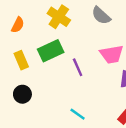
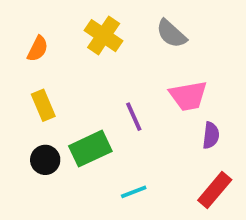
green rectangle: (51, 51) -> (90, 149), moved
cyan line: (78, 114) -> (134, 192), turned -56

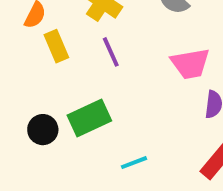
yellow rectangle: (43, 105) -> (56, 46), moved
purple line: (134, 117) -> (111, 52), moved

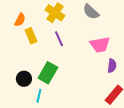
green rectangle: (89, 118) -> (48, 73), turned -35
cyan line: (134, 163) -> (39, 96), moved, turned -56

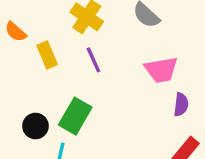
orange semicircle: (20, 20) -> (16, 32), moved, turned 104

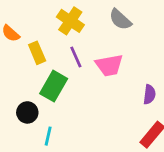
pink trapezoid: (161, 70) -> (109, 65), moved
green rectangle: (75, 116) -> (54, 86), moved

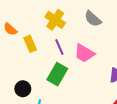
pink trapezoid: (109, 65) -> (84, 53), turned 40
green rectangle: (54, 86) -> (57, 74), moved

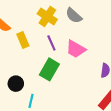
gray semicircle: (93, 19) -> (74, 16), moved

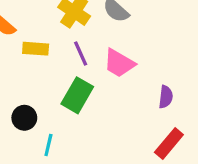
yellow rectangle: (23, 40) -> (36, 49), turned -63

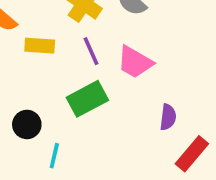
green rectangle: (77, 95) -> (87, 99), turned 32
purple semicircle: (166, 97) -> (168, 117), moved

